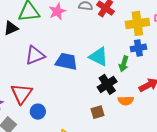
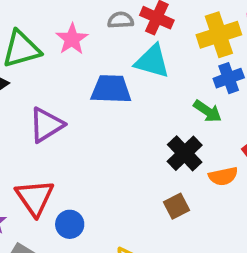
cyan triangle: (99, 57) -> (152, 61), moved
blue trapezoid: (66, 61) -> (111, 89), moved
green arrow: (124, 64) -> (208, 111), turned -63

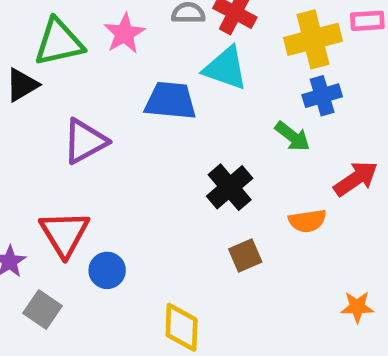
black cross: (185, 153) -> (230, 187), moved

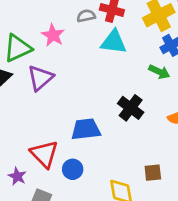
blue trapezoid: (170, 101) -> (86, 129), moved
purple triangle: (85, 141) -> (40, 78), moved
brown square: (245, 255) -> (153, 173), moved, turned 30

